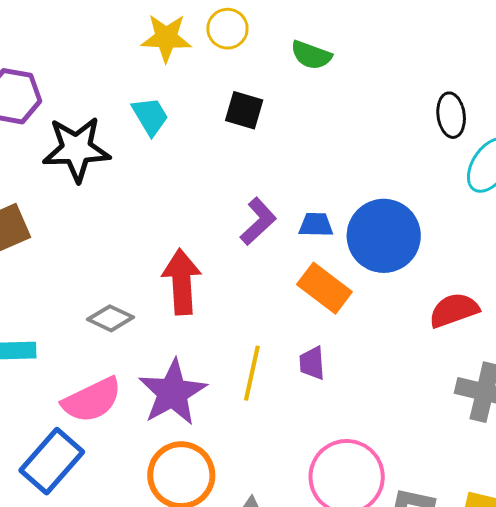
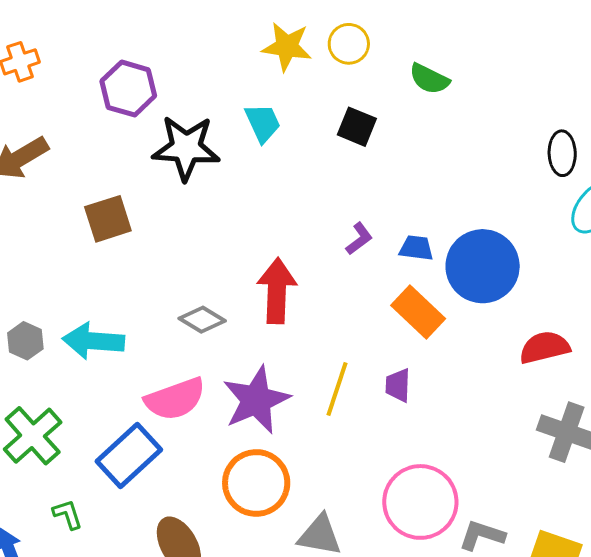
purple L-shape: (258, 221) -> (359, 239), size x0.7

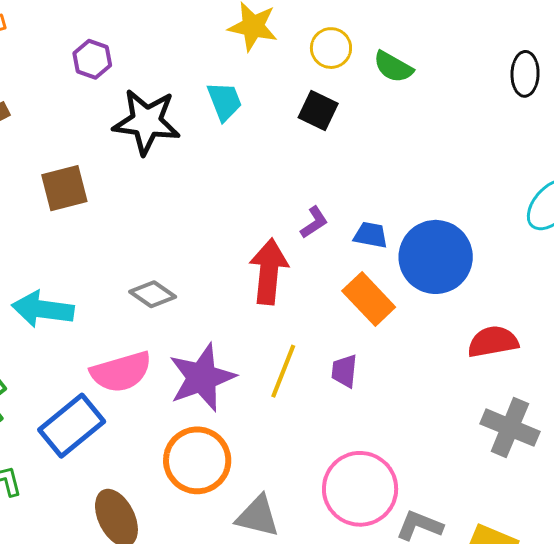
yellow circle: (349, 44) -> (331, 48), moved
purple hexagon: (128, 89) -> (92, 59), size x0.7
black ellipse: (562, 153) -> (525, 74), moved
red arrow: (277, 291) -> (269, 271), moved

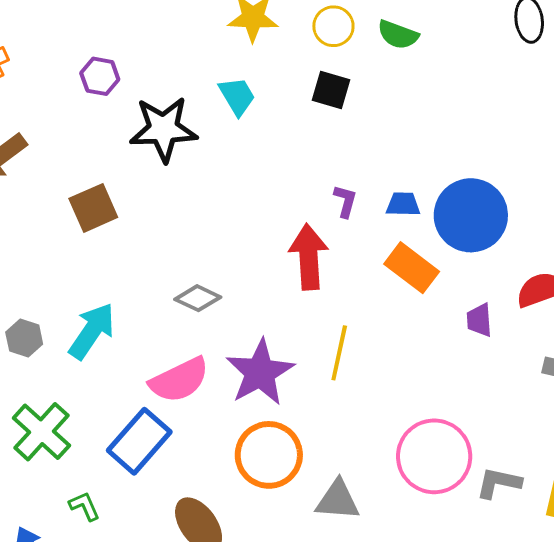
purple L-shape: (314, 222) -> (345, 201), turned -32
cyan arrow: (43, 309) -> (92, 331), turned 126
purple trapezoid: (344, 371) -> (479, 320), moved

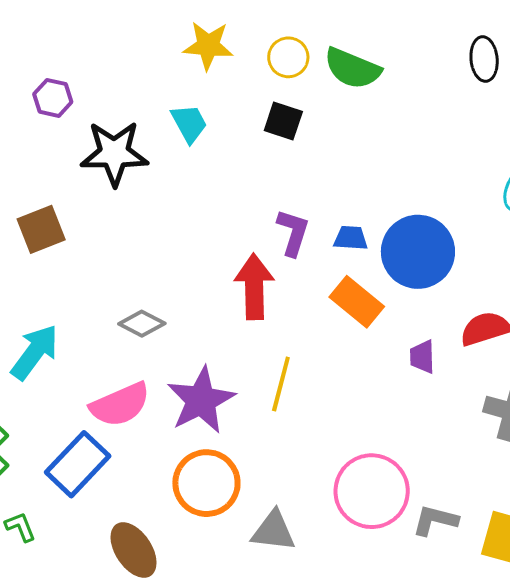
green semicircle: (398, 35) -> (352, 68), size x1.4
purple L-shape: (345, 201) -> (293, 233), size x1.4

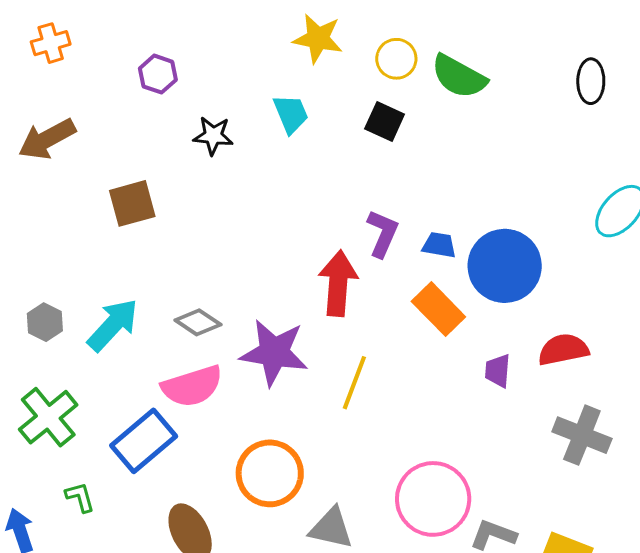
black star: (114, 153) -> (213, 136), size x0.6
gray diamond: (142, 324) -> (198, 322), moved
purple star: (201, 400) -> (274, 352), moved, turned 30

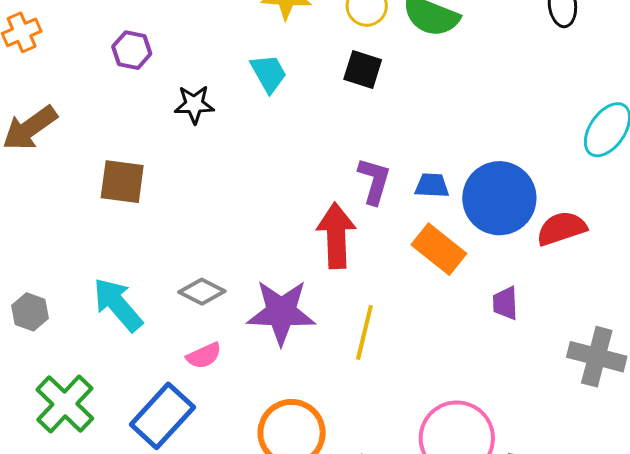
brown square: (132, 203) -> (122, 182), turned 30
gray hexagon: (45, 322) -> (30, 312), moved
cyan arrow: (113, 325) -> (118, 305), turned -76
red semicircle: (563, 350) -> (562, 228), moved
pink semicircle: (192, 386) -> (204, 356), size x0.6

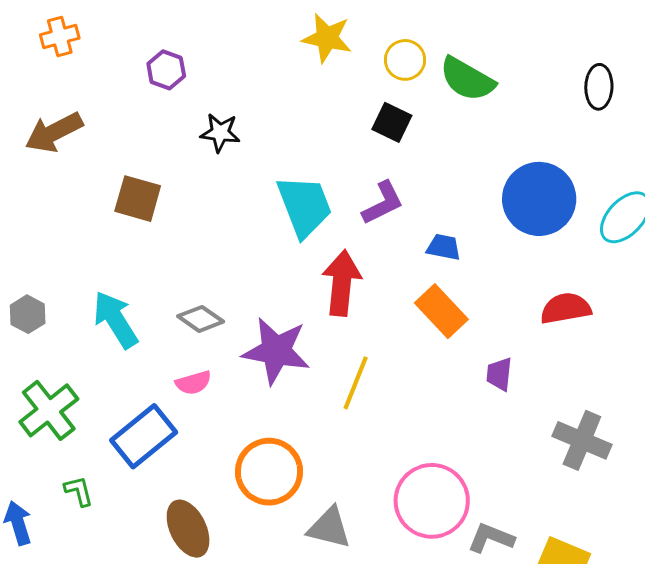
cyan trapezoid: (269, 73) -> (304, 206), moved, size x1.6
purple L-shape: (374, 181) -> (383, 203), moved, turned 39
blue circle: (499, 198) -> (539, 199), moved

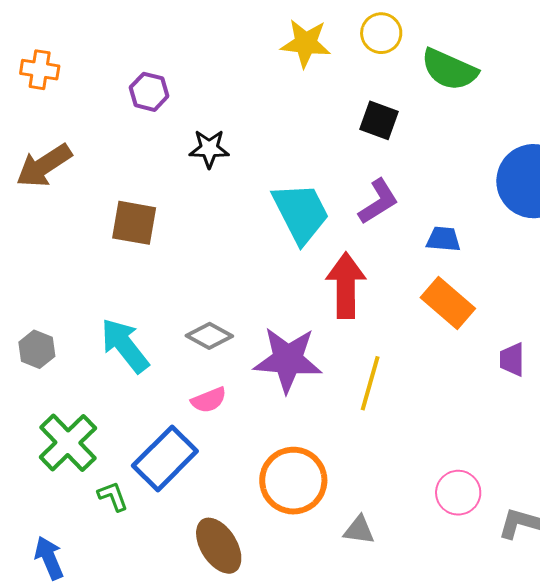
orange cross: (60, 36) -> (40, 70), turned 30
yellow circle: (405, 60) -> (381, 33), moved
green L-shape: (79, 491) -> (113, 496), moved
pink circle: (432, 501) -> (458, 493), size x0.6
gray triangle: (329, 528) -> (359, 530), size x0.7

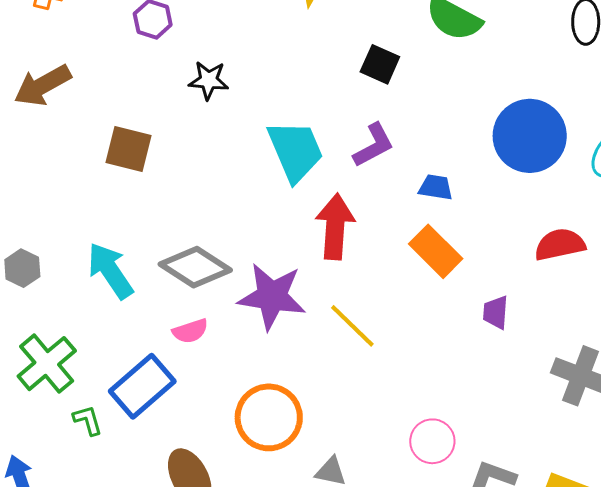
gray diamond: (209, 336) -> (195, 267), size x1.5
yellow line: (370, 383) -> (352, 326), turned -66

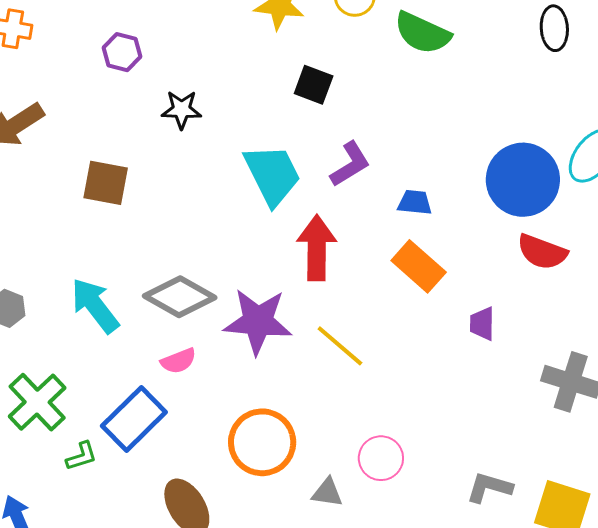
black square: (380, 64) -> (314, 85), moved
blue circle: (530, 136) -> (523, 180), moved
red semicircle: (560, 244) -> (542, 252), turned -144
green L-shape: (88, 420) -> (82, 456), turned 92
pink circle: (432, 441) -> (381, 458), moved

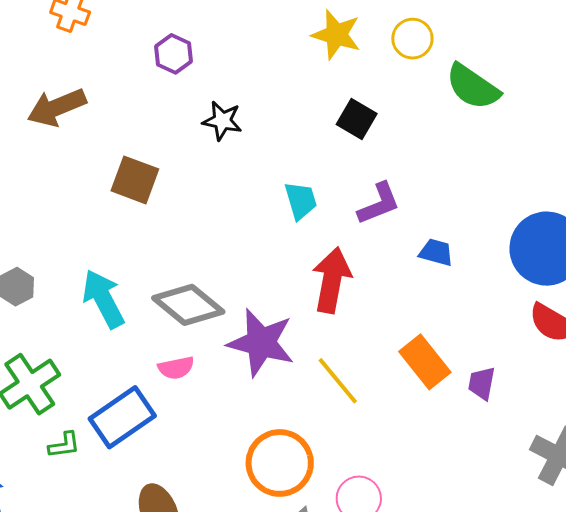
cyan trapezoid: (272, 175) -> (301, 200), size x0.6
orange rectangle: (419, 266) -> (425, 362), moved
orange circle: (262, 442) -> (280, 463), moved

